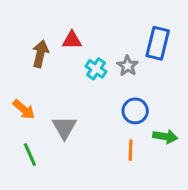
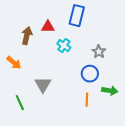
blue rectangle: (158, 43) -> (77, 16), moved
gray star: (128, 66) -> (99, 52), moved
orange arrow: (24, 109) -> (14, 63), moved

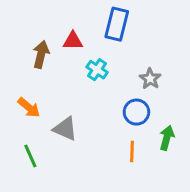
orange arrow: (14, 63) -> (29, 108), moved
gray triangle: (43, 85) -> (65, 129), turned -36
green arrow: (110, 91) -> (167, 138), turned -84

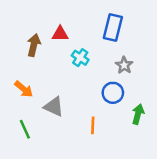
blue rectangle: (117, 24) -> (113, 27), moved
orange line: (132, 151) -> (93, 125), moved

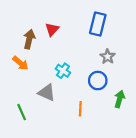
red triangle: (60, 34) -> (52, 29), turned -48
cyan cross: (80, 58) -> (63, 71), moved
orange arrow: (24, 89) -> (20, 63), moved

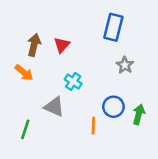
red triangle: (52, 29) -> (62, 45), moved
blue circle: (98, 81) -> (113, 107), moved
green line: (22, 112) -> (25, 129), turned 42

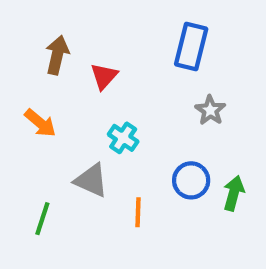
brown arrow: (34, 45) -> (57, 55), moved
orange line: (93, 126) -> (138, 212), moved

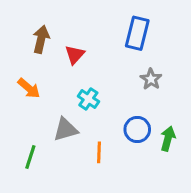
gray triangle: (91, 180) -> (65, 129), turned -40

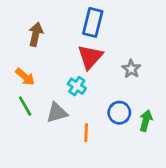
blue rectangle: (137, 33) -> (93, 22), moved
red triangle: (75, 55) -> (90, 57), moved, size x1.5
green line: (30, 157) -> (25, 106), moved, turned -48

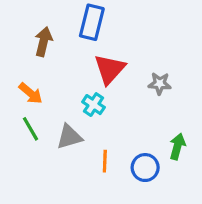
blue rectangle: (93, 22) -> (92, 22), moved
gray star: (131, 69) -> (160, 84), turned -30
blue circle: (119, 113) -> (145, 168), moved

